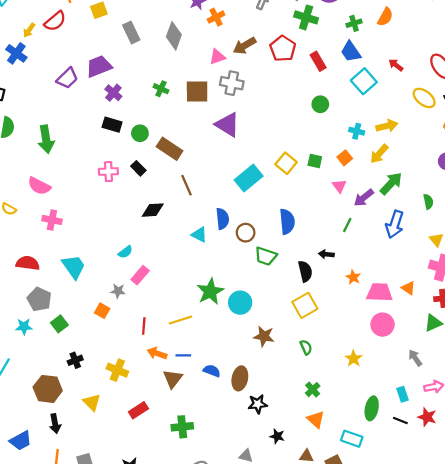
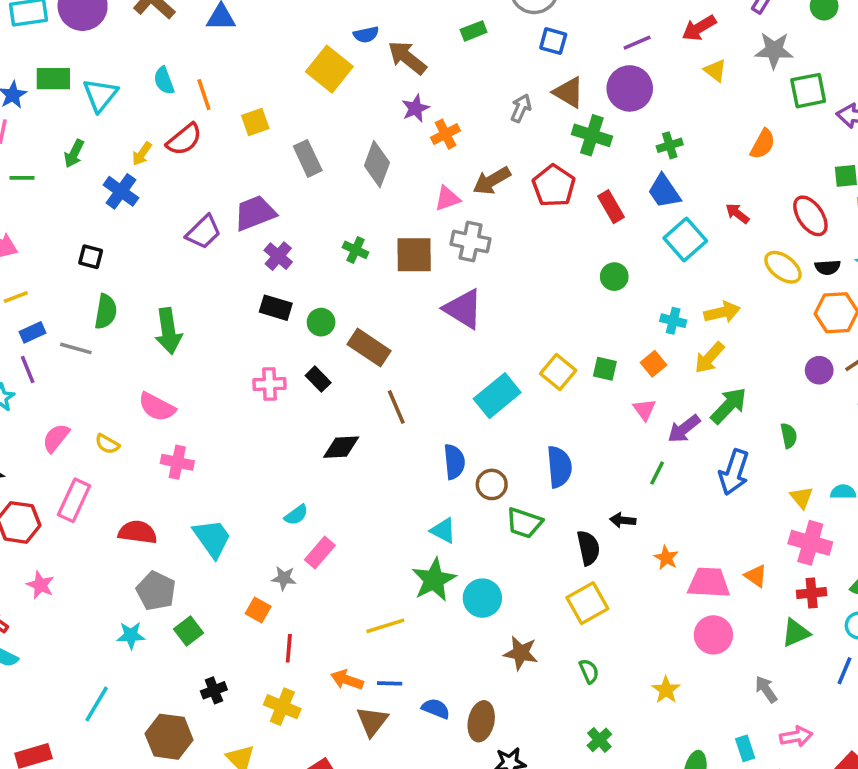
orange semicircle: (385, 17) -> (763, 144), moved
cyan triangle: (199, 235) -> (443, 531), moved
red line: (144, 326) -> (289, 648), moved

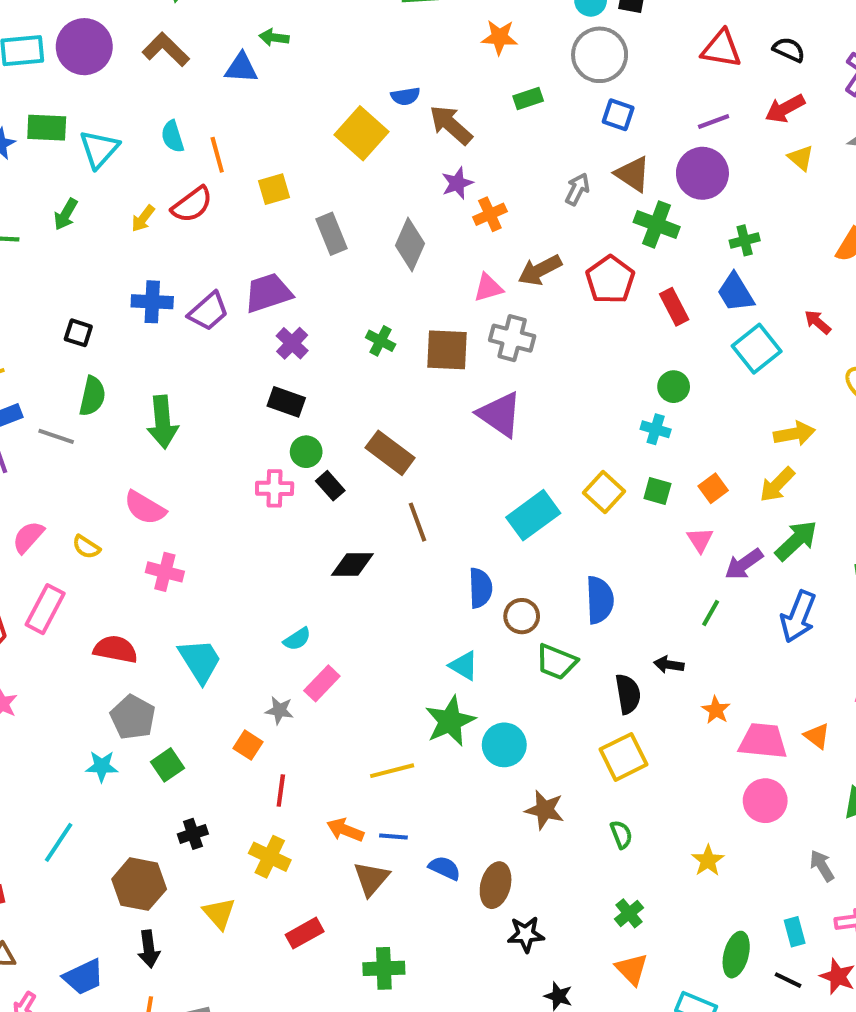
blue cross: (121, 191) -> (152, 302), moved, turned -36
cyan cross: (673, 321) -> (656, 429), moved
green circle: (321, 322) -> (306, 452), moved

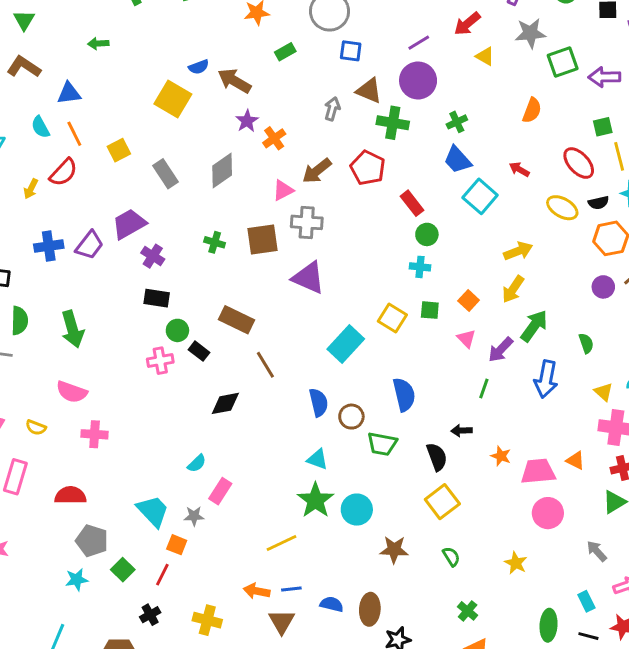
blue triangle: (241, 68) -> (69, 93), moved
gray diamond: (410, 244) -> (222, 170), turned 42
red rectangle: (674, 307) -> (412, 203), moved
cyan trapezoid: (200, 661) -> (153, 511), moved
red line: (281, 791) -> (162, 575), moved, turned 30

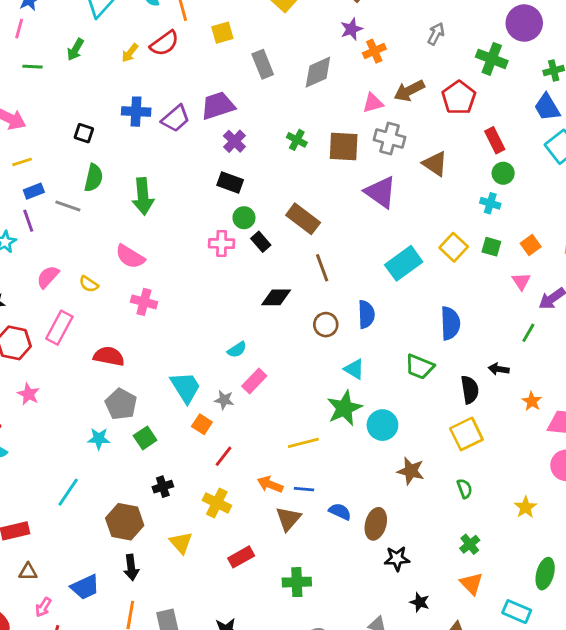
brown triangle: (369, 91) -> (435, 164), moved
brown circle: (351, 417) -> (326, 325), moved
red line: (162, 575) -> (223, 456), moved

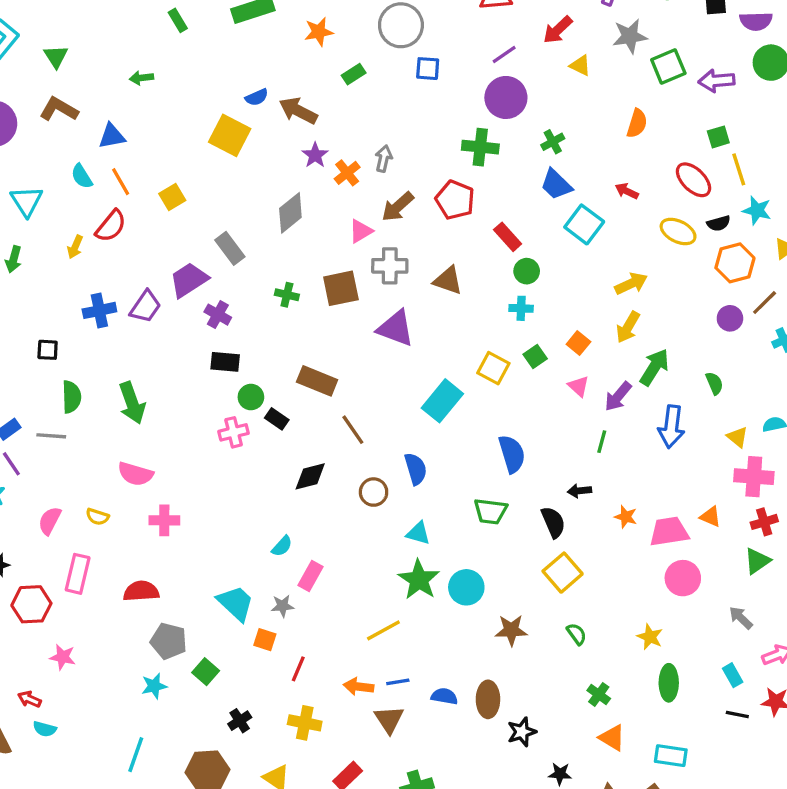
gray arrow: (436, 34) -> (384, 159), moved
gray rectangle: (263, 64) -> (230, 248), moved
green square: (491, 247) -> (535, 356), turned -36
green ellipse: (545, 574) -> (669, 683), moved

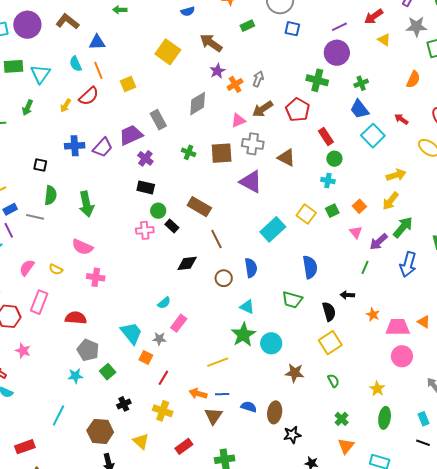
blue semicircle: (257, 97) -> (188, 11), moved
orange triangle: (612, 738) -> (346, 446), turned 30

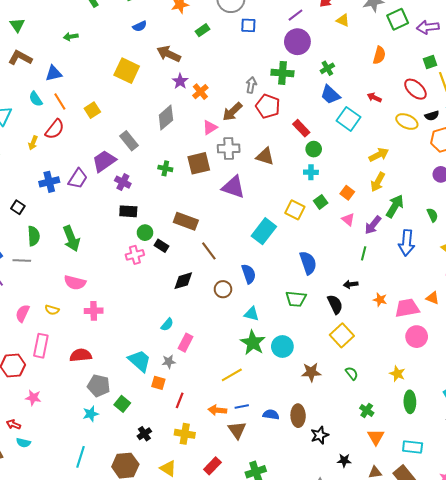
gray arrow: (258, 79) -> (251, 85), moved
black square: (40, 165) -> (18, 207), turned 32

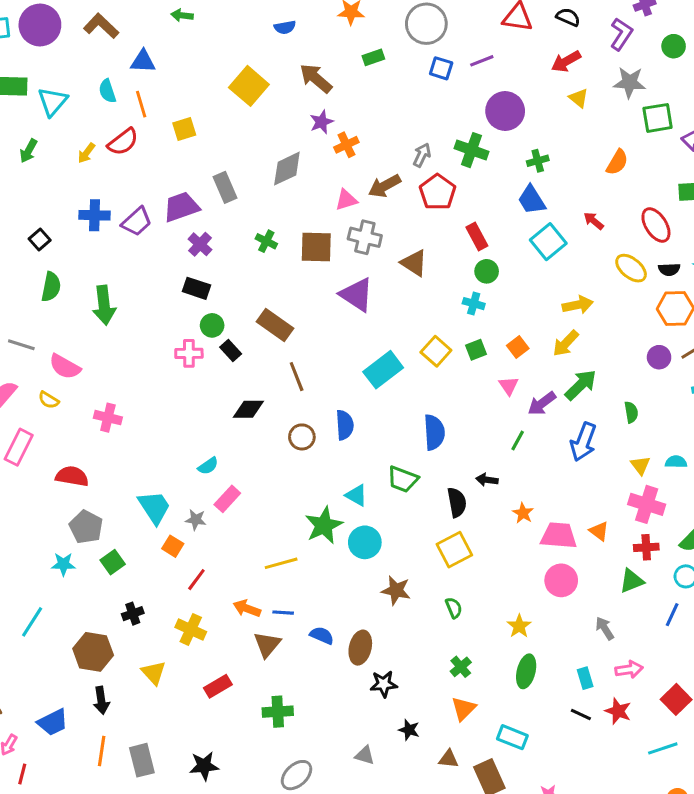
purple line: (295, 15) -> (482, 61), moved
gray line: (22, 261) -> (21, 345), moved
pink semicircle: (75, 283) -> (65, 367), moved
cyan triangle: (252, 314) -> (356, 495), moved

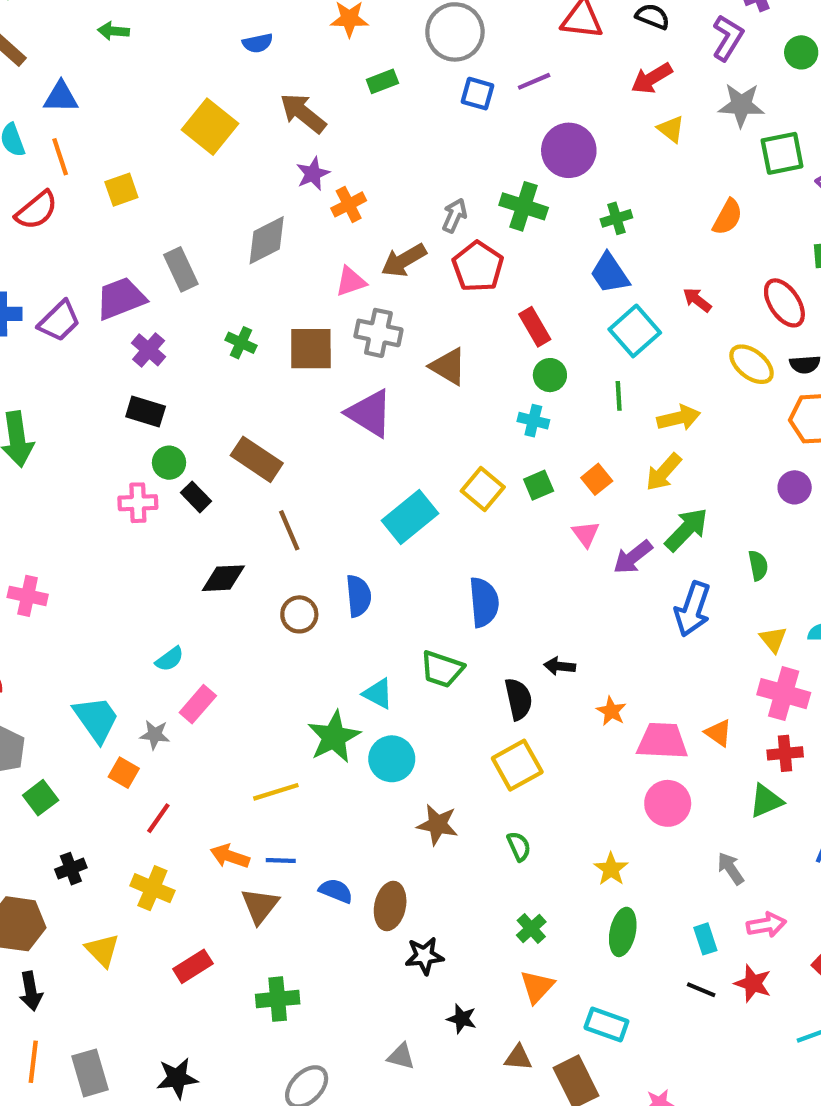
green line: (518, 440) -> (619, 396), moved, turned -30

